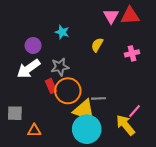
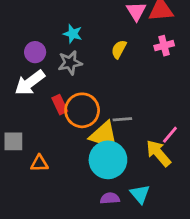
pink cross: (132, 53) -> (164, 46), moved
gray star: (60, 67) -> (70, 63), moved

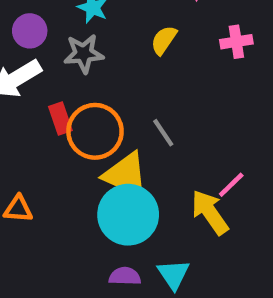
gray line: (122, 119) -> (163, 133), moved, turned 54

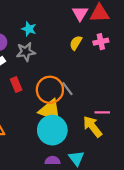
yellow semicircle: (164, 40) -> (76, 43), moved
orange circle: (95, 131) -> (50, 90), moved
pink line: (231, 185) -> (102, 112), turned 48

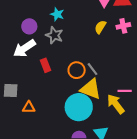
gray star: (26, 52) -> (54, 35), turned 30
orange circle: (50, 90) -> (77, 70), size x0.7
yellow triangle: (50, 110) -> (91, 89), moved

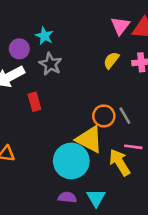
cyan star: (57, 14) -> (44, 36), moved
gray line: (93, 69) -> (125, 116), moved
orange circle: (77, 70) -> (104, 116), moved

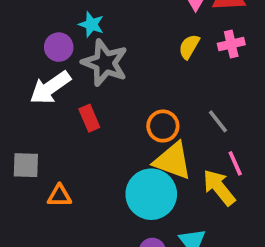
gray star: (50, 64) -> (105, 63), size x1.4
orange circle: (104, 116) -> (163, 126), moved
pink line: (133, 147) -> (235, 163), turned 66

